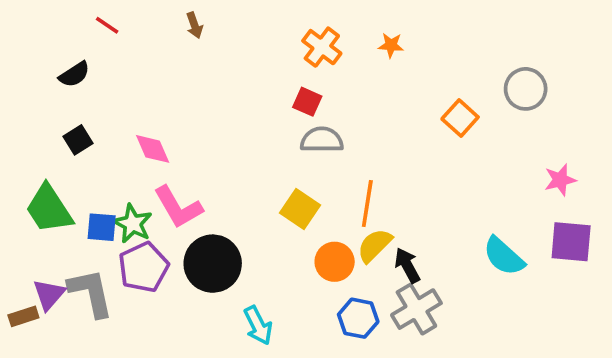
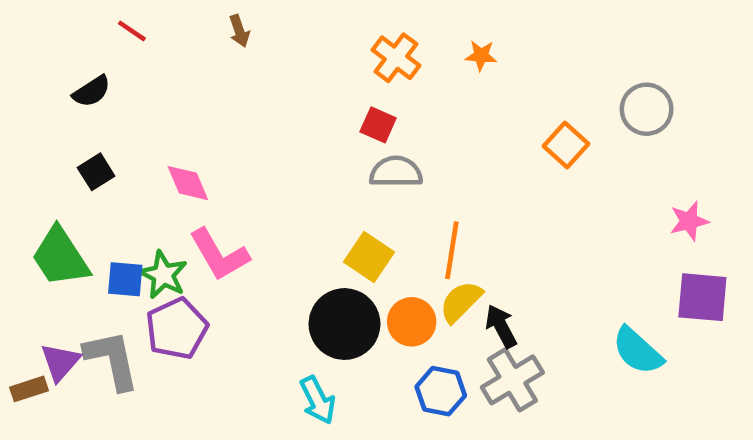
cyan semicircle: (504, 256) -> (638, 351), moved
black circle: (213, 264) -> (344, 324), moved

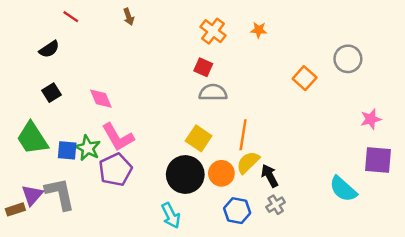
purple pentagon: (177, 329) -> (115, 170), moved
gray cross: (512, 380) -> (276, 205), size x0.6

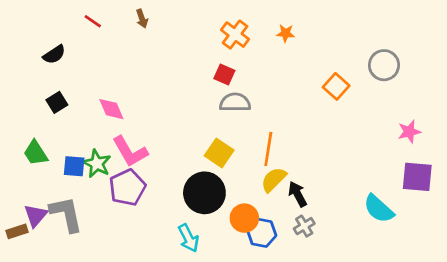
red line: (71, 17) -> (93, 21), moved
green trapezoid: (32, 138) -> (36, 153), size x0.7
orange circle: (221, 173) -> (244, 218), moved

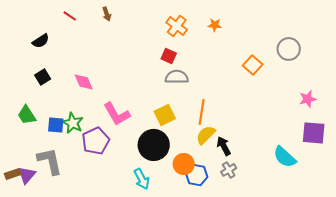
pink L-shape: (130, 152) -> (117, 114), moved
yellow square: (219, 153) -> (165, 115), turned 30
purple triangle: (36, 215) -> (27, 175), moved

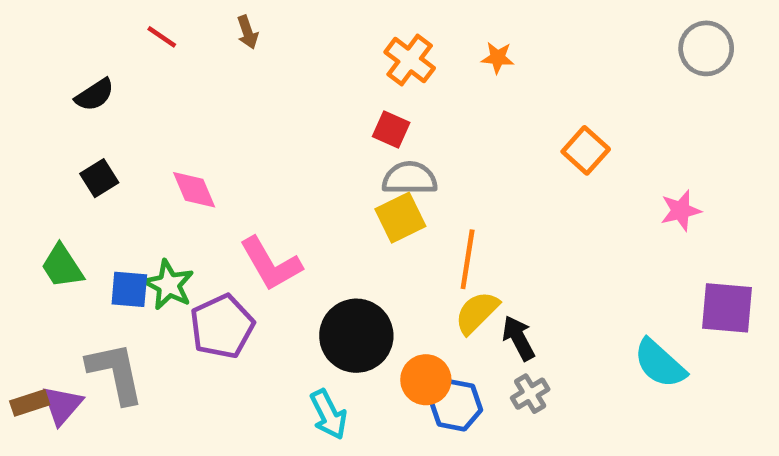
gray circle: (289, 49) -> (706, 48), moved
pink star: (308, 99) -> (681, 211), moved
yellow square: (165, 115) -> (400, 218), moved

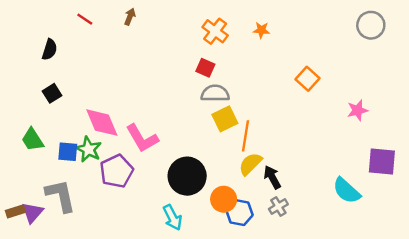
brown arrow: (247, 32) -> (130, 17), turned -140
black semicircle: (95, 95) -> (50, 50), turned -40
pink diamond: (194, 190) -> (102, 123), moved, size x1.4
yellow square: (400, 218) -> (225, 119), moved

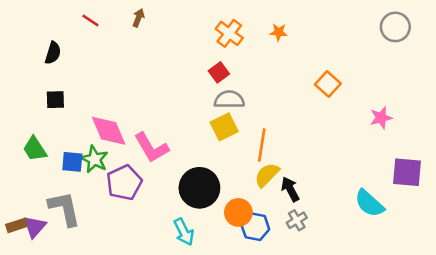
red square: (205, 68) -> (219, 72), turned 30
black square: (52, 93) -> (55, 100), turned 30
yellow square: (225, 119) -> (224, 127), moved

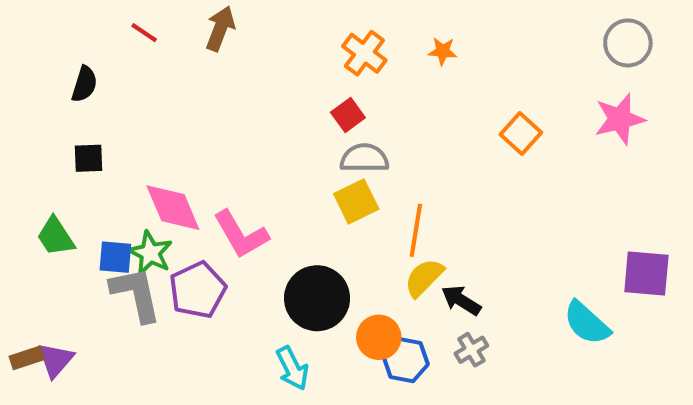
brown arrow: (138, 18) -> (220, 29), size x1.5
pink star: (381, 118) -> (620, 119), moved, size x1.4
black arrow: (290, 189) -> (461, 300), turned -30
gray L-shape: (65, 209) -> (136, 294), moved

